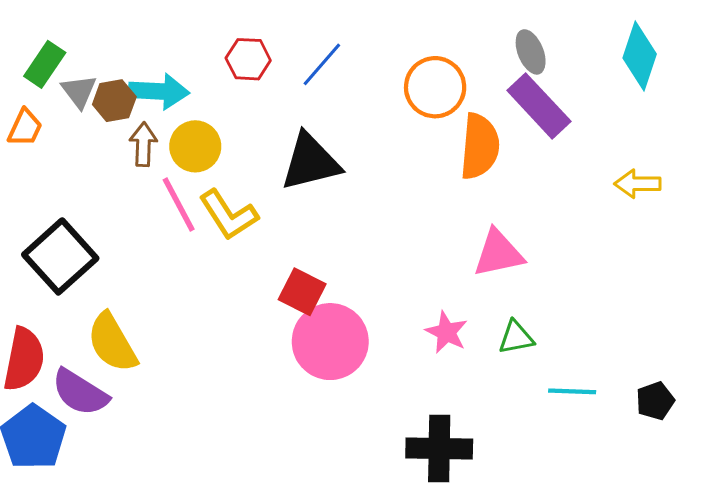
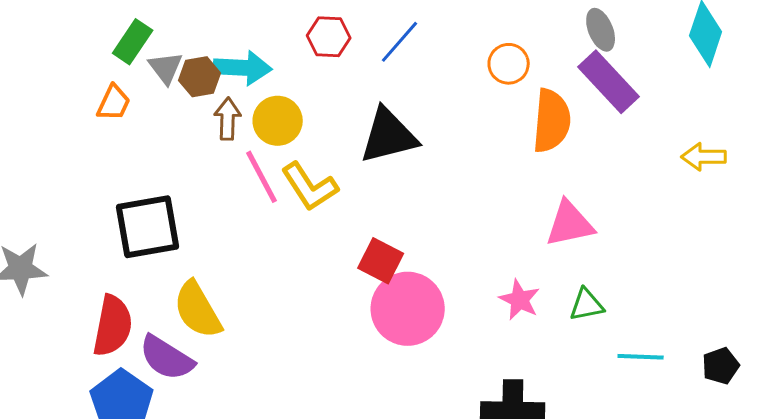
orange circle: (435, 87) -> (509, 64), size x0.7
black square: (60, 256) -> (148, 227), turned 32

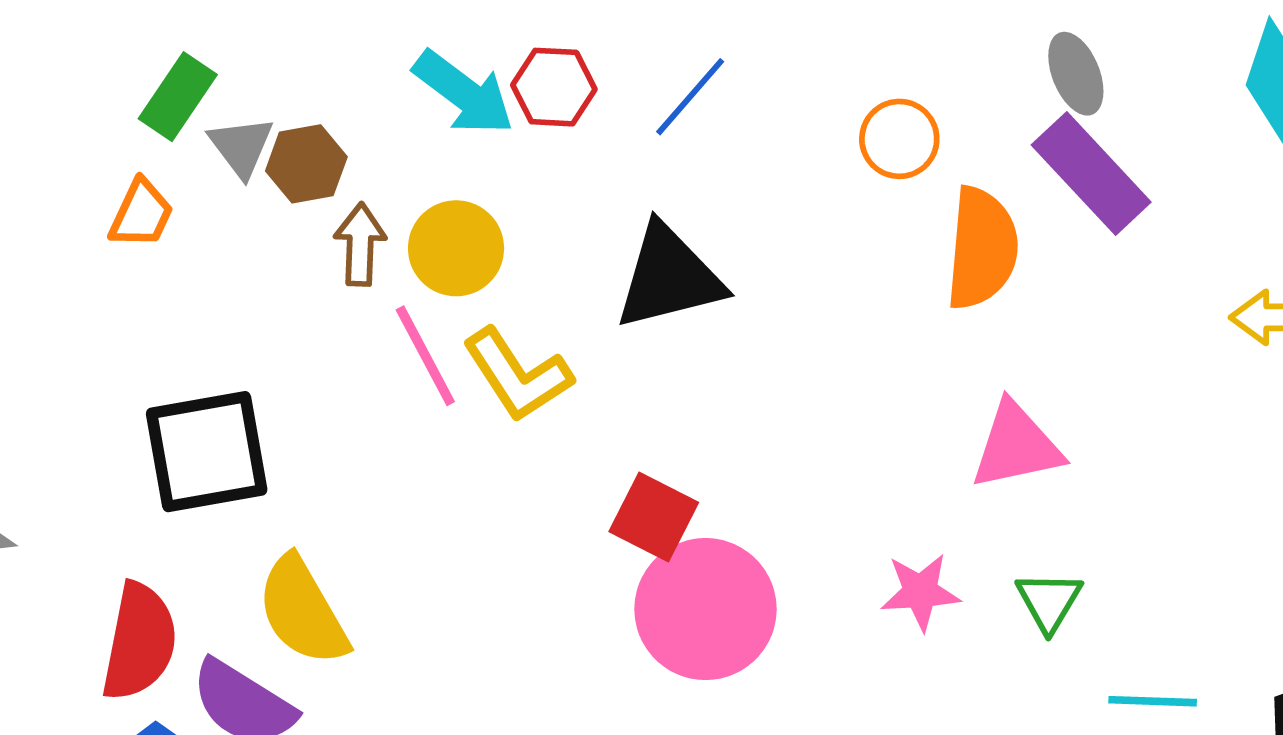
cyan arrow: (243, 68) -> (464, 93), moved, turned 34
pink star: (520, 300) -> (920, 592), turned -30
green triangle: (587, 305) -> (1049, 601), turned -48

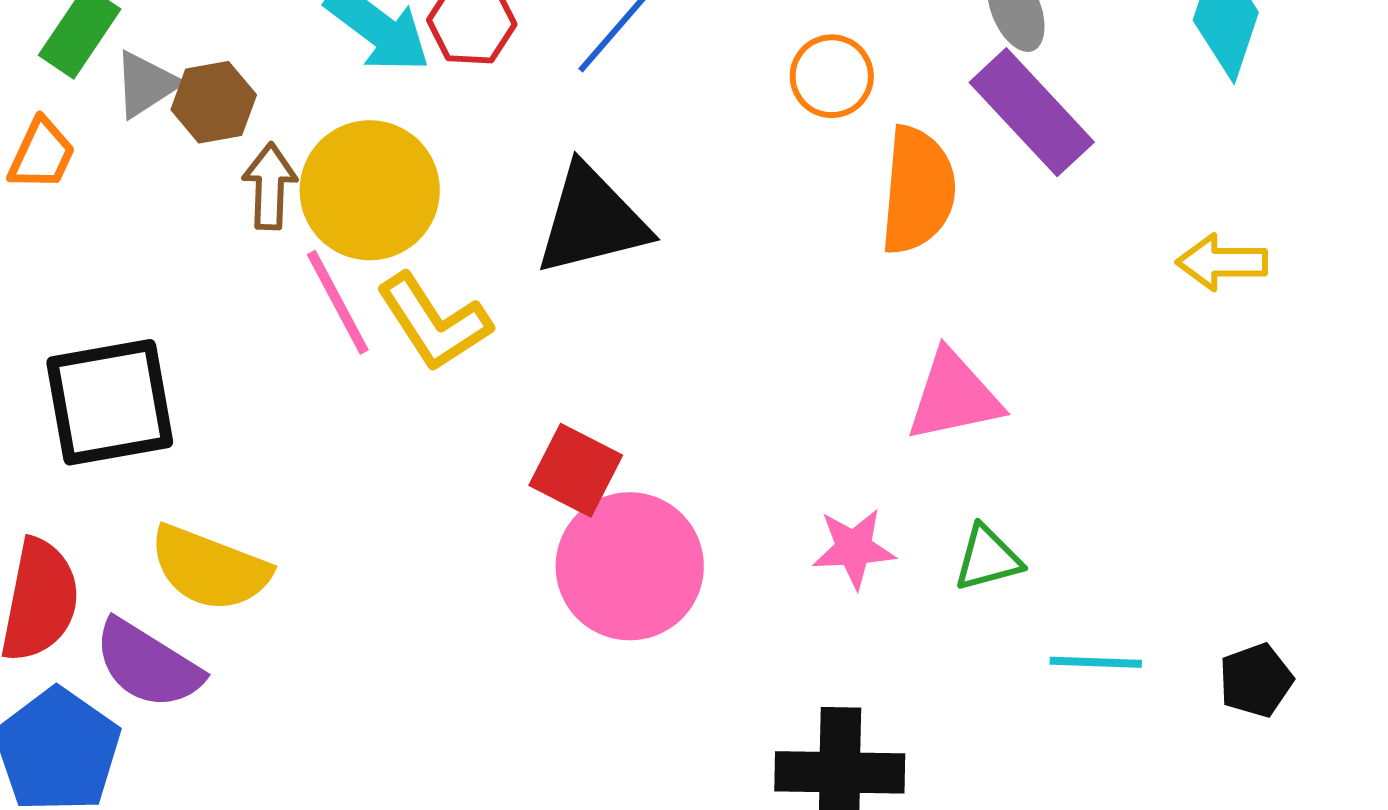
gray triangle: (241, 147) -> (146, 84), turned 34
yellow circle: (456, 248) -> (370, 190), size x1.4
green triangle: (1049, 601) -> (988, 558), turned 44
yellow semicircle: (303, 611) -> (210, 568), turned -39

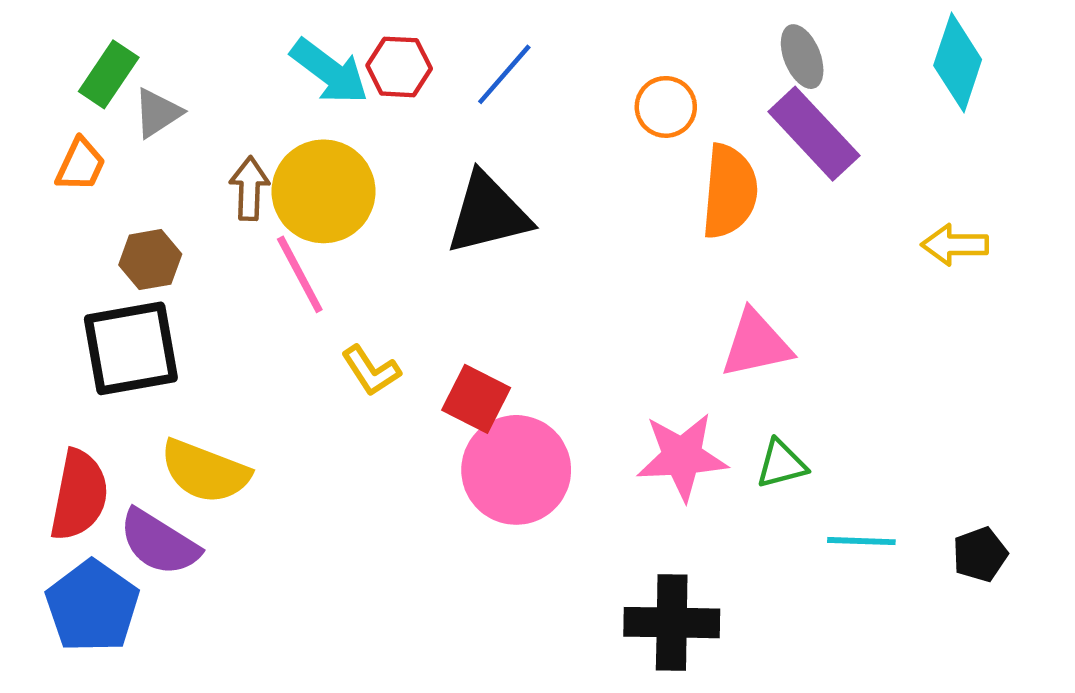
brown hexagon: (214, 102) -> (150, 260), moved
yellow L-shape: (434, 322) -> (371, 371), moved, size x0.7
pink star: (854, 548) -> (682, 457), size x1.5

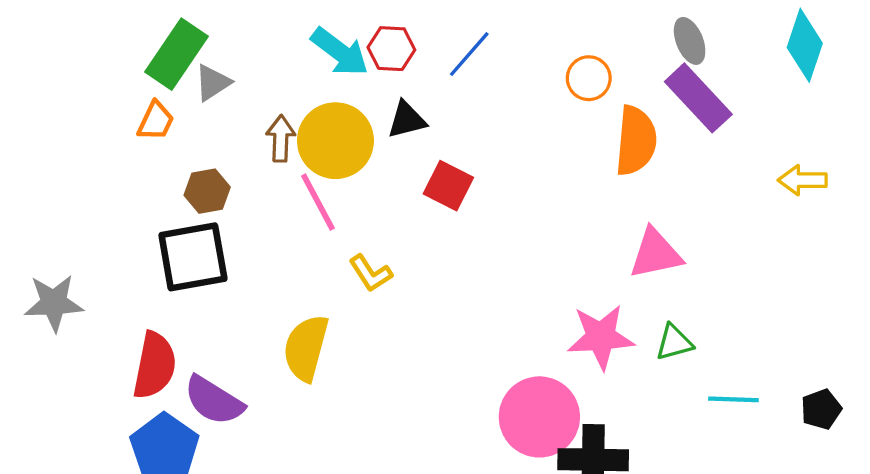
green rectangle: (109, 74) -> (177, 54), size x1.4
black triangle: (488, 214) -> (407, 120), moved, size x0.6
red square: (476, 399) -> (448, 186), moved
pink circle: (516, 470) -> (539, 417), moved
yellow semicircle: (205, 471) -> (306, 348), moved, turned 84

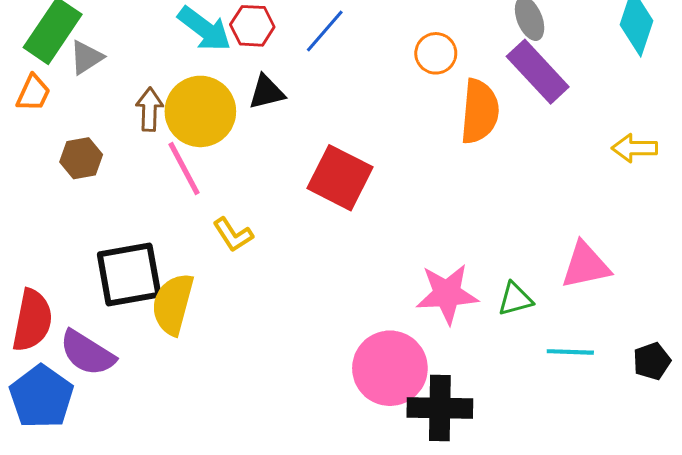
red square: (448, 186) -> (340, 178), moved, size x1.4
pink triangle: (656, 254) -> (586, 265), moved
black square: (193, 257) -> (129, 274), moved

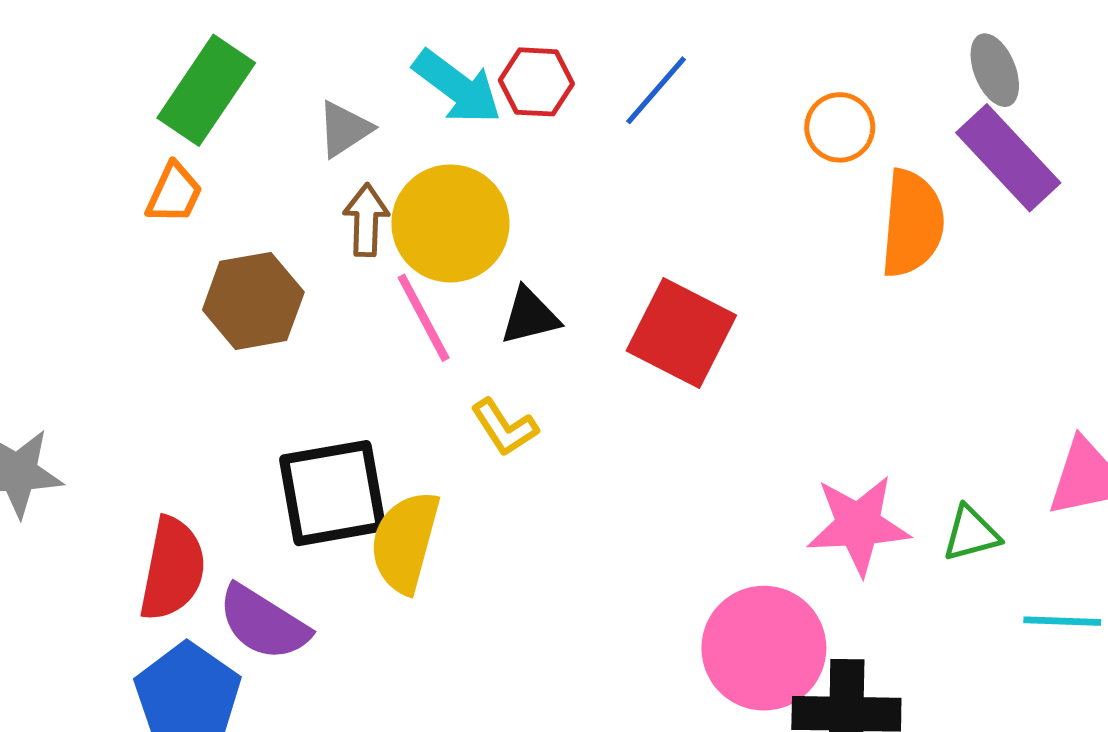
gray triangle: (86, 57) -> (344, 129), moved
black triangle: (267, 92) -> (530, 316), moved
brown hexagon: (81, 158) -> (253, 301), size x1.4

